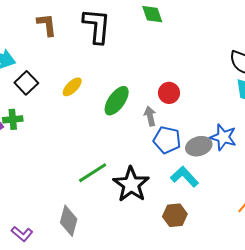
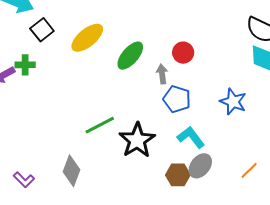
yellow ellipse: (72, 87) -> (87, 38), size x1.6
gray ellipse: (199, 146) -> (200, 166), moved, turned -40

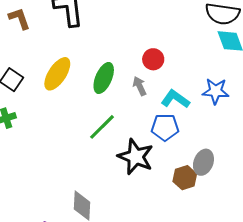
blue pentagon: (177, 99) -> (165, 127), moved
green line: (100, 125) -> (102, 127), moved
cyan L-shape: (191, 137) -> (175, 99), moved

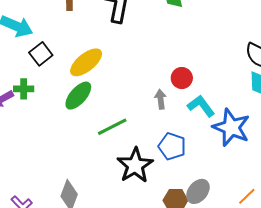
green ellipse: (104, 78) -> (78, 96), moved
blue star: (216, 91) -> (231, 127), size x1.4
cyan L-shape: (175, 99) -> (201, 106), moved

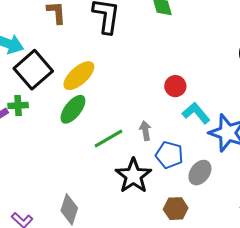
black square: (41, 54) -> (33, 70), size x1.6
gray arrow: (161, 99) -> (145, 131), moved
gray ellipse: (198, 191) -> (200, 173), moved

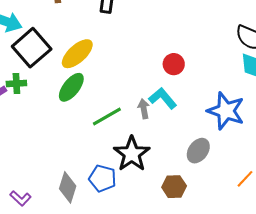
cyan L-shape: (196, 113) -> (163, 98), moved
blue pentagon: (169, 155) -> (102, 178), moved

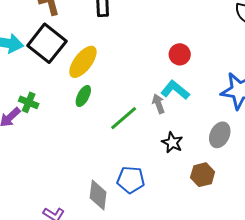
black square: (32, 48) -> (47, 43), moved
green cross: (16, 84) -> (29, 102), turned 36
green ellipse: (71, 87) -> (83, 96), size x0.7
black star: (132, 154) -> (172, 143), moved, size x0.6

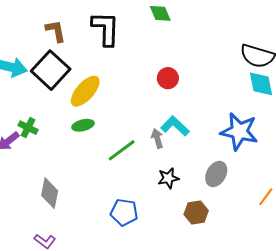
red circle: (180, 54) -> (168, 78), moved
green ellipse: (83, 96) -> (83, 125), turned 45
black star: (172, 143) -> (168, 178), turned 30
gray diamond: (98, 195) -> (50, 193), moved

